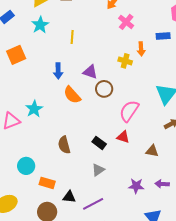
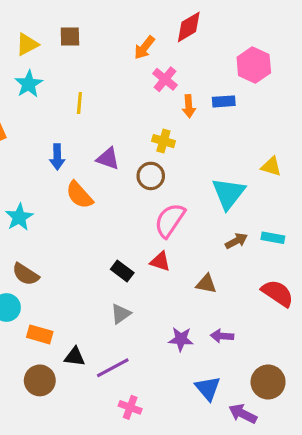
orange arrow: (141, 49) -> (189, 106), moved
brown circle: (104, 89) -> (151, 176), moved
brown semicircle: (64, 145) -> (26, 274), moved, turned -42

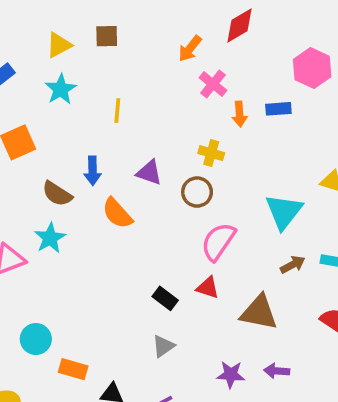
brown semicircle: (26, 274) -> (57, 194), moved
brown triangle: (206, 284) -> (259, 312), size x1.6

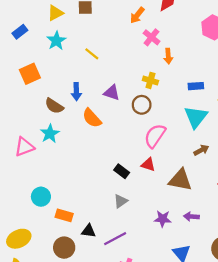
blue rectangle: (278, 109) -> (196, 86), moved
yellow line: (117, 111) -> (92, 54), turned -56

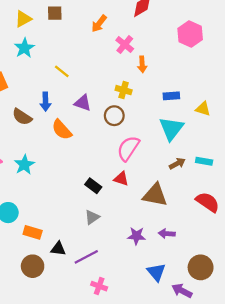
orange arrow: (137, 15) -> (99, 24), moved
yellow line: (92, 54) -> (62, 71), moved
cyan star: (50, 134) -> (24, 165), moved

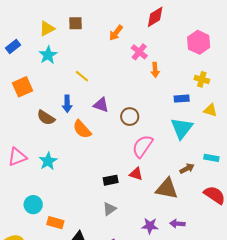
yellow cross: (124, 90) -> (202, 79), moved
brown arrow: (177, 164) -> (187, 169), moved
black rectangle: (93, 186) -> (111, 180), turned -48

